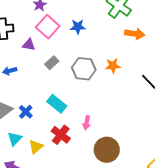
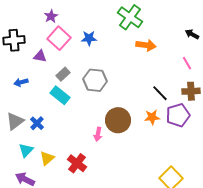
orange star: (113, 66) -> (152, 117), moved
cyan rectangle: (57, 104) -> (60, 95), moved
red cross: (61, 135) -> (77, 163), moved
brown circle: (107, 150) -> (118, 120), moved

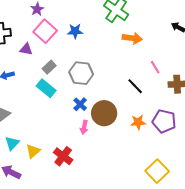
pink line: (187, 63) -> (155, 67), moved
black line: (160, 93) -> (135, 86), moved
purple pentagon: (178, 115) -> (164, 121), moved, turned 30
orange star: (152, 117) -> (138, 122), moved
blue cross: (37, 123) -> (80, 104), moved

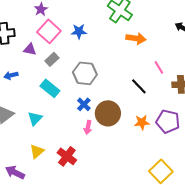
gray rectangle: (49, 67) -> (52, 59), moved
cyan triangle: (12, 143) -> (35, 118), moved

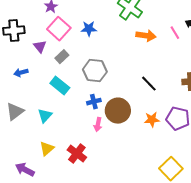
purple triangle: (30, 49) -> (40, 47), turned 40
pink line: (159, 67) -> (175, 33), moved
blue cross: (84, 104) -> (94, 102), turned 32

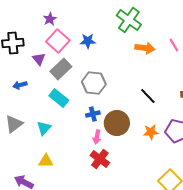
gray rectangle: (62, 57) -> (61, 69), size x1.5
yellow triangle: (47, 149) -> (46, 161), turned 42
red cross: (77, 154) -> (100, 159), moved

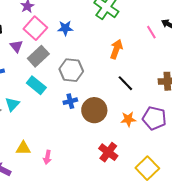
orange arrow: (145, 48) -> (116, 49), moved, turned -78
cyan triangle: (44, 128) -> (12, 104), moved
pink arrow: (97, 137) -> (47, 157), moved
red cross: (100, 159) -> (108, 152), moved

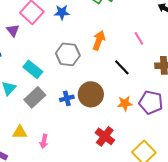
pink line: (151, 32) -> (139, 38), moved
orange arrow: (116, 49) -> (99, 40), moved
gray rectangle: (38, 56) -> (35, 97), moved
blue cross: (70, 101) -> (67, 98), moved

